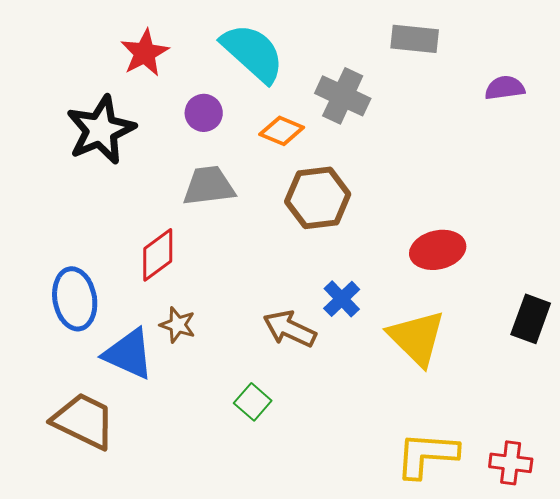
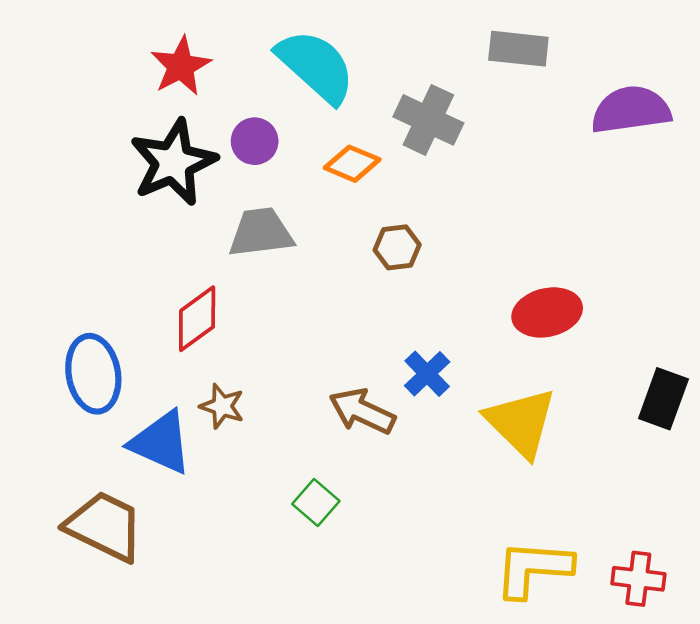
purple semicircle: (505, 88) -> (631, 110), size x1.6
black star: (101, 130) -> (173, 162), moved
brown hexagon: (318, 198) -> (397, 247), size x0.6

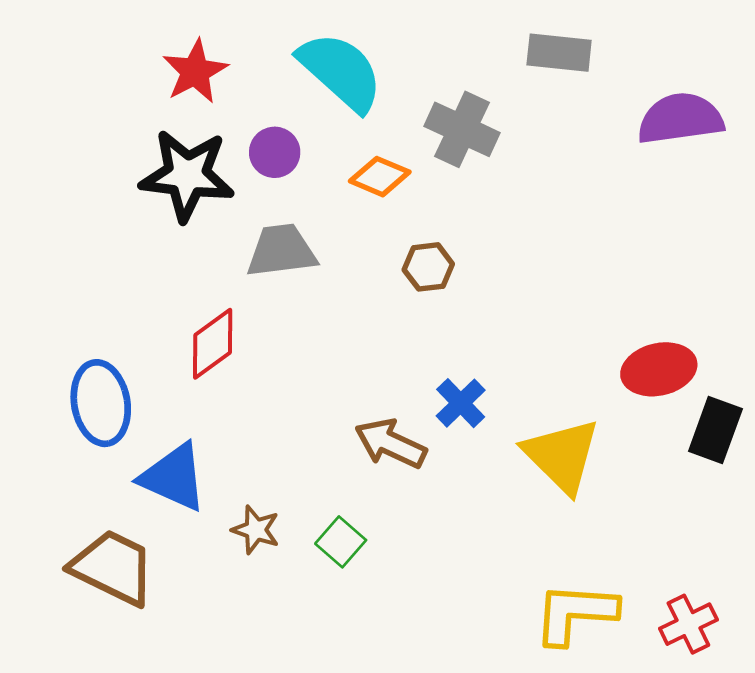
black star: (173, 162) -> (187, 175), turned 30
red ellipse: (547, 312) -> (659, 369), moved
brown star: (222, 406) -> (256, 530), moved
red cross: (638, 579) -> (688, 624), turned -33

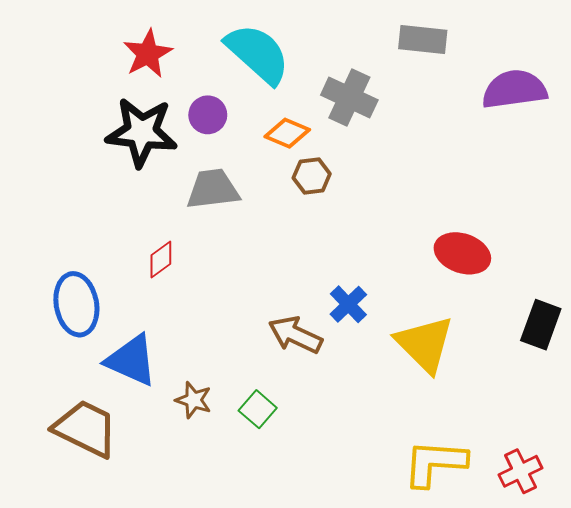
brown hexagon: (428, 267) -> (312, 176), moved
red diamond: (213, 344) -> (161, 259), size x0.7
red ellipse: (659, 369) -> (462, 253), moved, turned 32

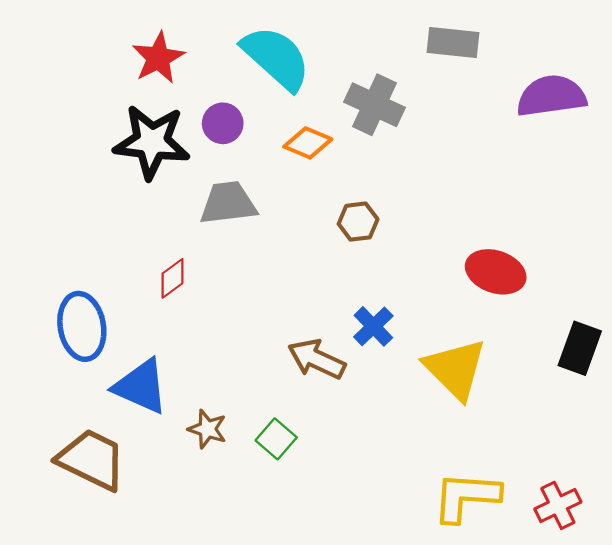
brown hexagon: (312, 176) -> (358, 222), moved

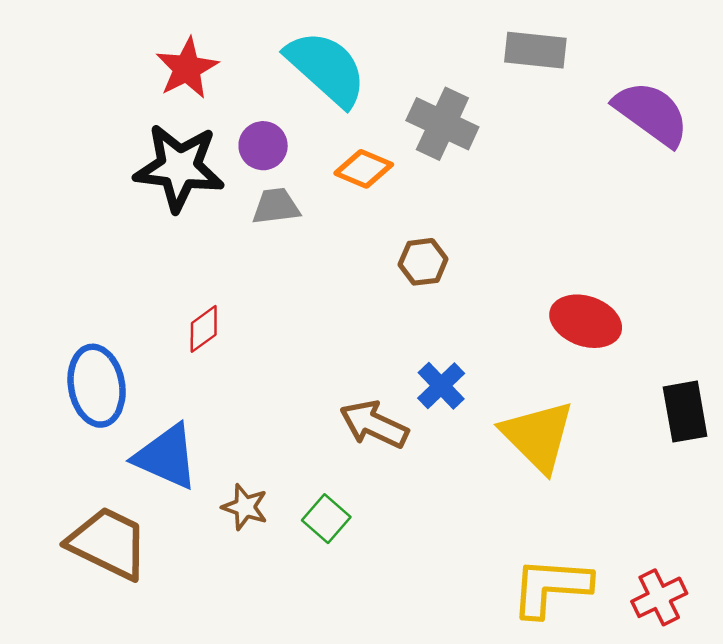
purple semicircle: (551, 96) -> (651, 113), turned 44
gray trapezoid: (228, 203) -> (276, 206), moved, size x0.7
black rectangle: (580, 348) -> (685, 412), turned -30

